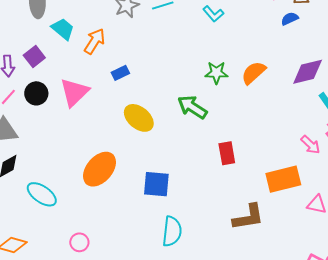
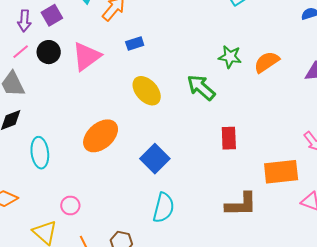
blue square: (156, 184) -> (155, 159), turned 32
cyan ellipse: (42, 194) -> (40, 153), turned 40

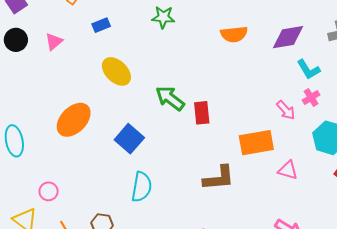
pink triangle: (86, 56) -> (54, 41), size x0.6
green star: (230, 57) -> (163, 17), moved
orange semicircle: (267, 62) -> (234, 34), turned -148
green arrow: (201, 87) -> (170, 98), moved

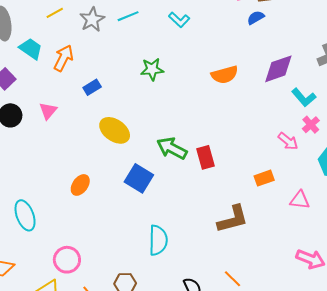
orange ellipse: (74, 120) -> (80, 185), size x0.6
blue square: (129, 139) -> (139, 178), moved
orange rectangle: (256, 143) -> (264, 178), size x0.6
pink circle: (49, 191) -> (67, 260), size x1.4

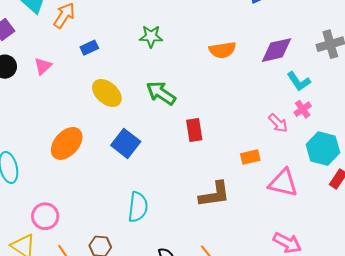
green arrow: (172, 148) -> (161, 93), moved
orange ellipse: (80, 185) -> (67, 143), size x1.6
pink triangle: (300, 200) -> (283, 183), size x1.5

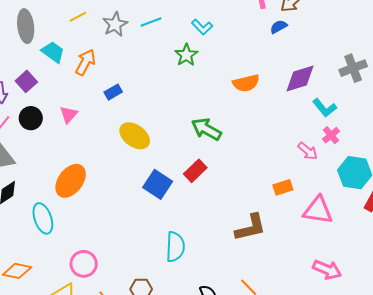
green star: (151, 36) -> (186, 55), moved, turned -30
green arrow: (161, 93) -> (206, 129), moved
red rectangle: (194, 130) -> (195, 171), moved, turned 60
orange ellipse: (67, 143) -> (71, 181), moved

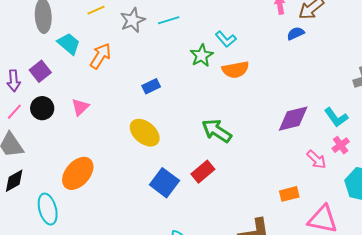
cyan L-shape: (202, 27) -> (226, 39), moved
purple diamond: (300, 79) -> (293, 119), moved
orange semicircle: (246, 83) -> (235, 70), moved
blue rectangle: (113, 92) -> (151, 86), moved

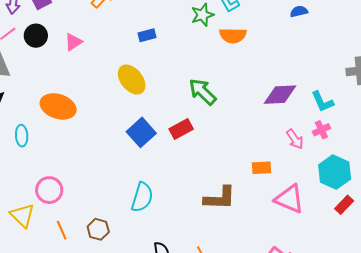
orange ellipse: (78, 173) -> (58, 106), turned 56
cyan ellipse: (48, 209) -> (22, 136), size x0.7

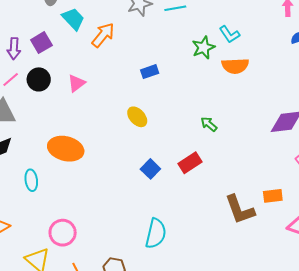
yellow ellipse: (132, 80) -> (137, 117), size x0.7
green arrow: (203, 92) -> (209, 124), size x0.6
blue square: (141, 132) -> (150, 169), size x0.7
brown L-shape: (220, 198) -> (240, 210), moved, turned 72

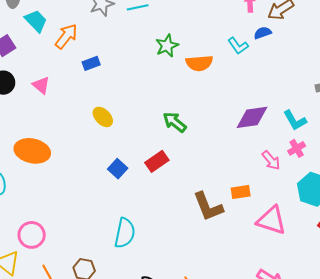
cyan L-shape: (230, 34) -> (238, 46), moved
blue rectangle: (150, 72) -> (91, 63), moved
pink triangle: (77, 83) -> (41, 85), turned -42
green arrow: (209, 124) -> (175, 122), size x1.4

